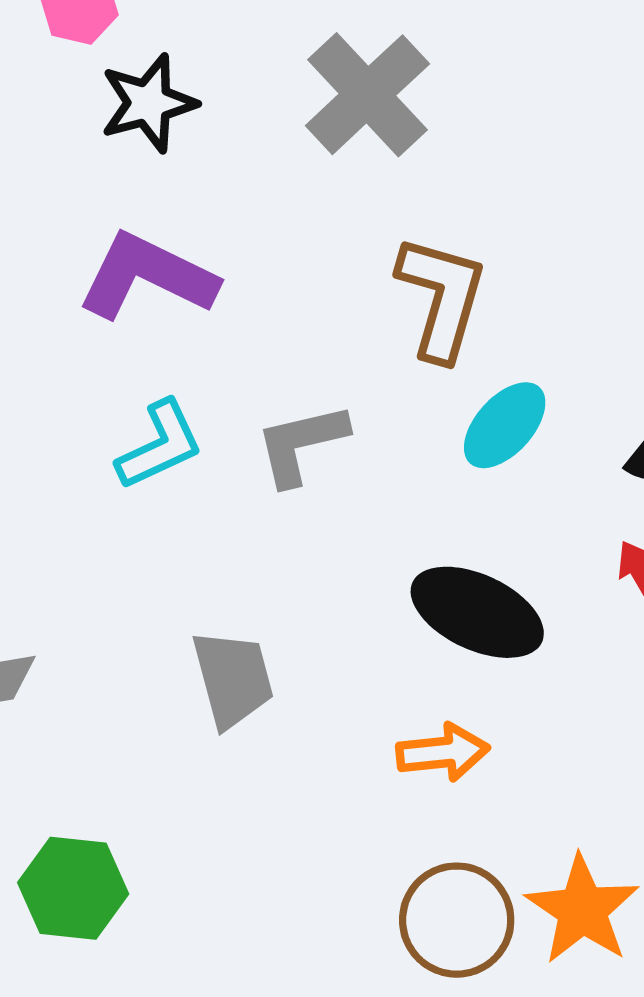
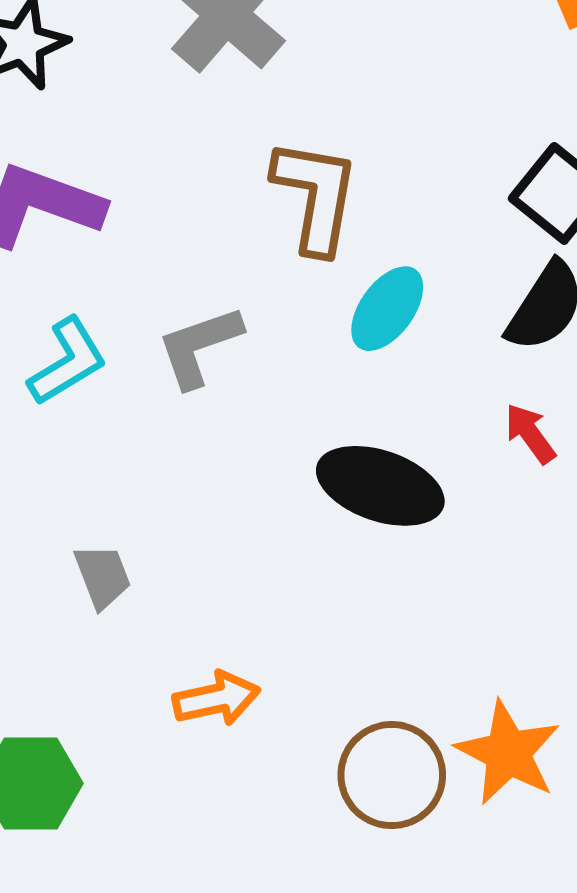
gray trapezoid: (233, 679) -> (103, 576), moved, size x0.7
orange arrow: (443, 752) -> (216, 699), moved

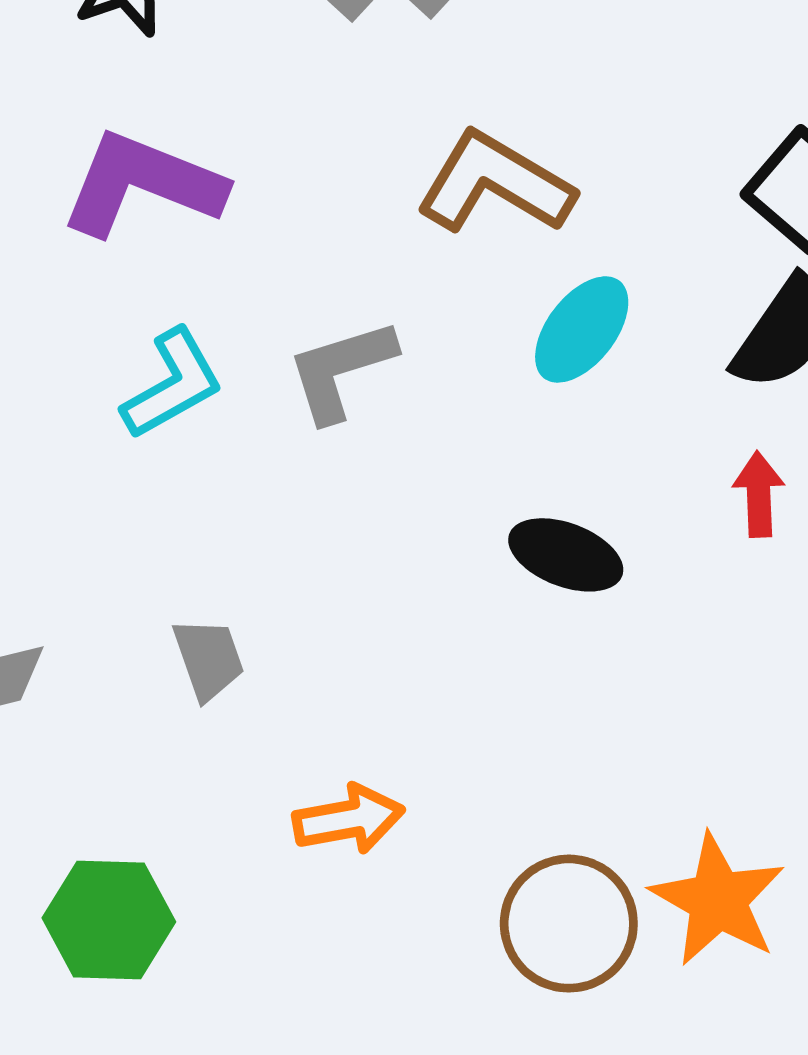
brown L-shape: (316, 196) -> (495, 183), turned -71
red arrow: (530, 434) -> (759, 494), turned 32
black ellipse: (380, 486) -> (566, 555), size x0.7

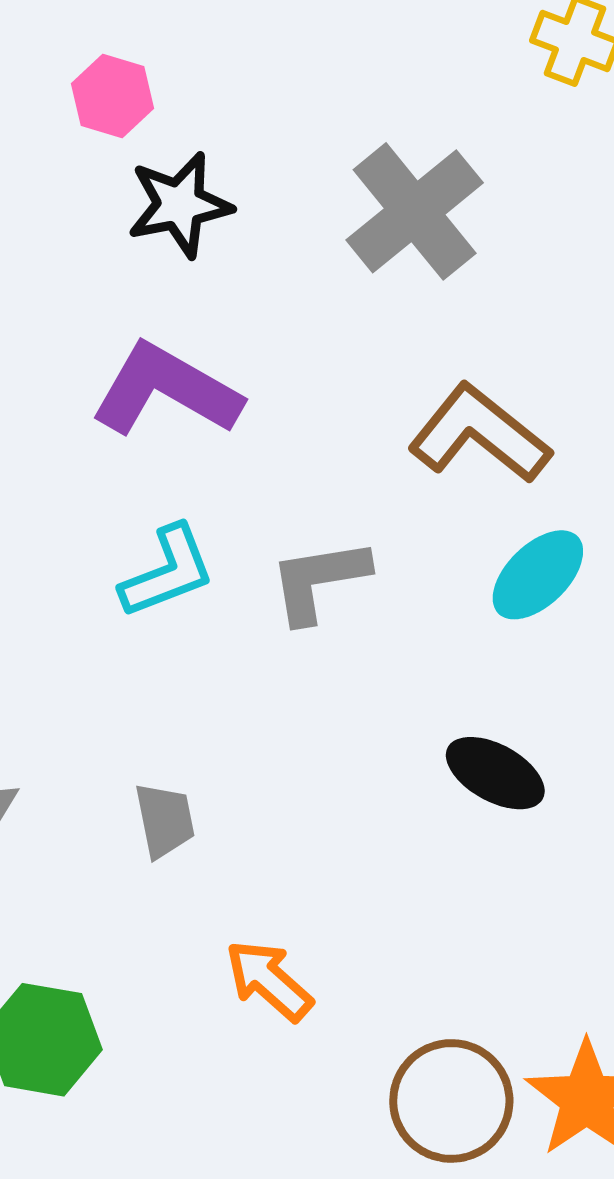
orange arrow: (349, 819) -> (269, 980), turned -136

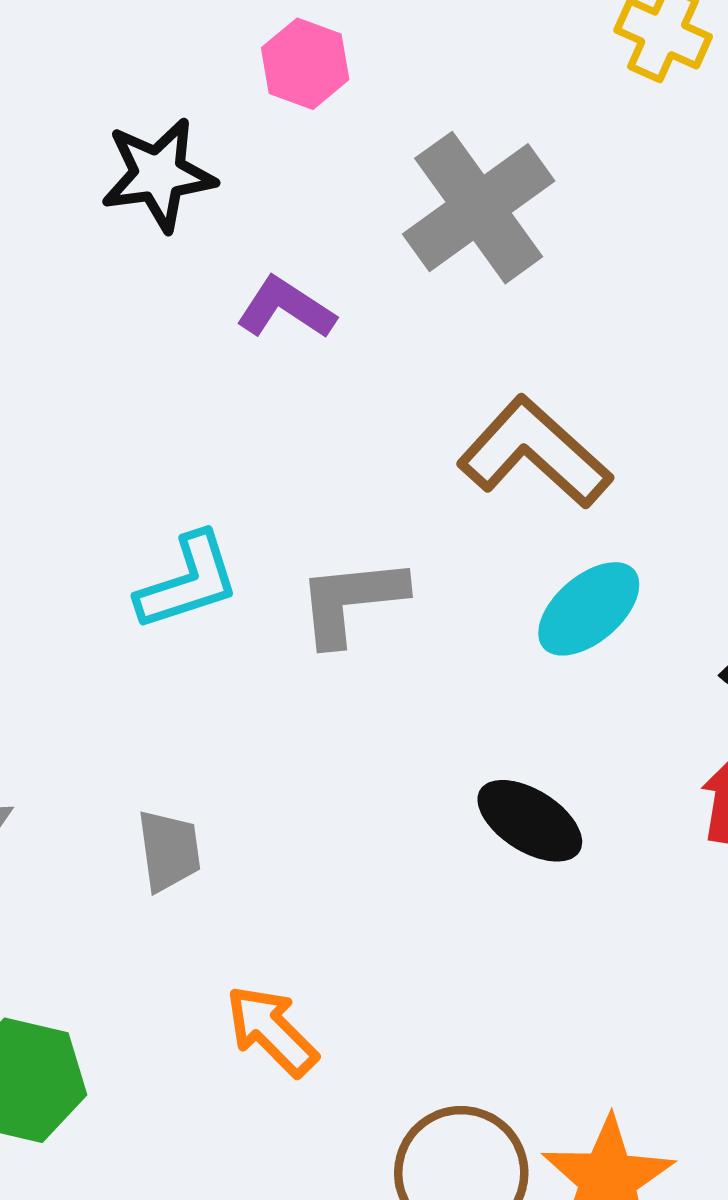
pink hexagon: (113, 96) -> (305, 64), moved
black star: (180, 205) -> (158, 175), moved
purple L-shape: (166, 390) -> (286, 308), moved, size x0.6

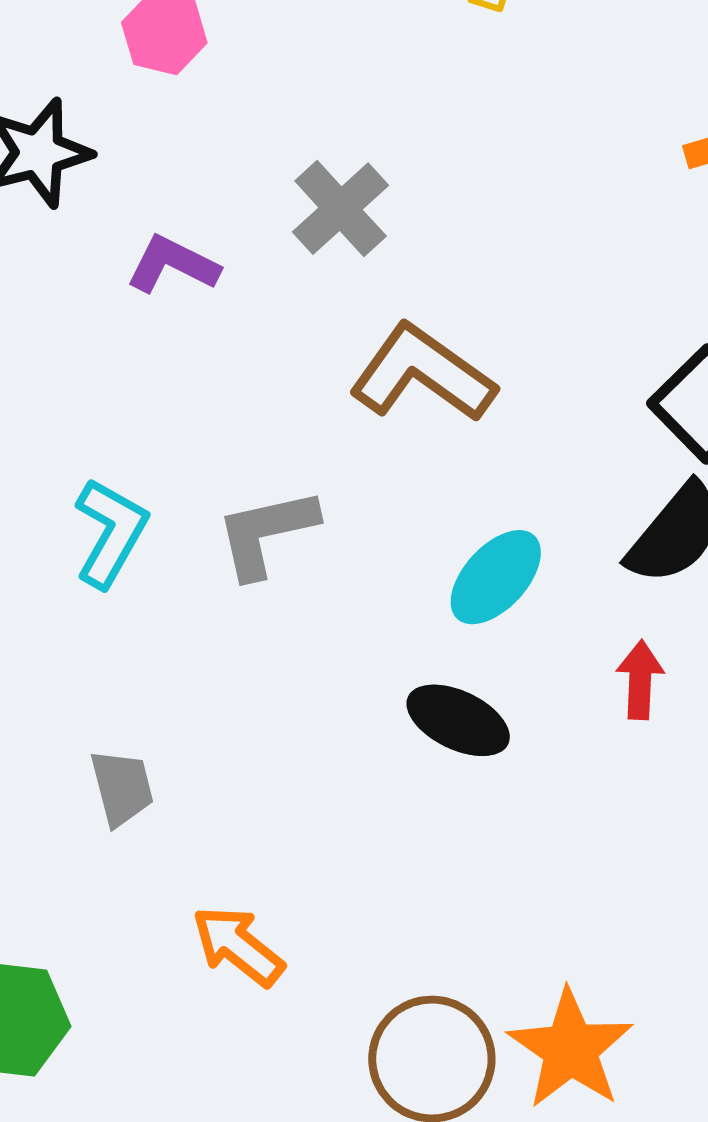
gray cross: (479, 208) -> (341, 209), moved, size x0.7
cyan L-shape: (188, 582) -> (111, 533), turned -36
cyan ellipse: (589, 609) -> (496, 577), moved

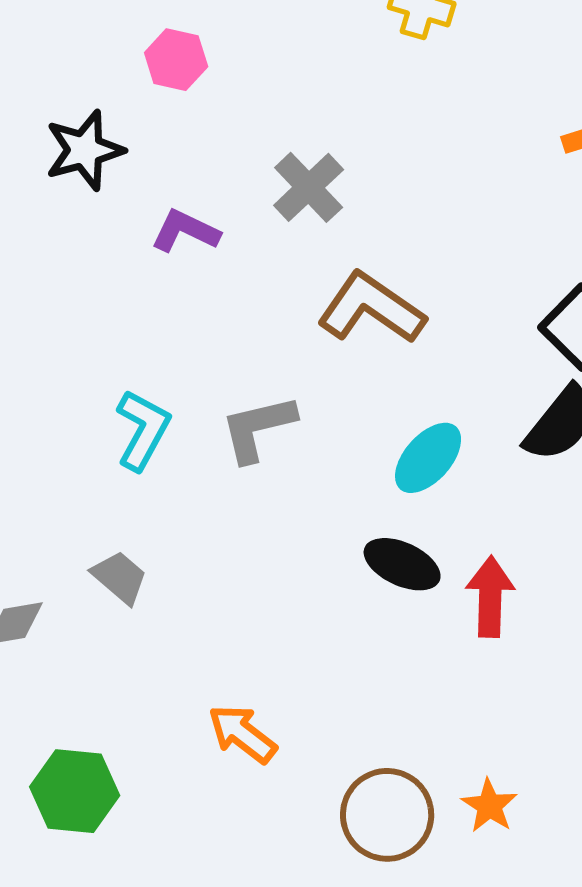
red arrow: (640, 680) -> (490, 597), moved, size x1.4
gray trapezoid: (122, 788) -> (120, 577), moved, turned -34
orange star: (570, 1049) -> (489, 806), size x0.6

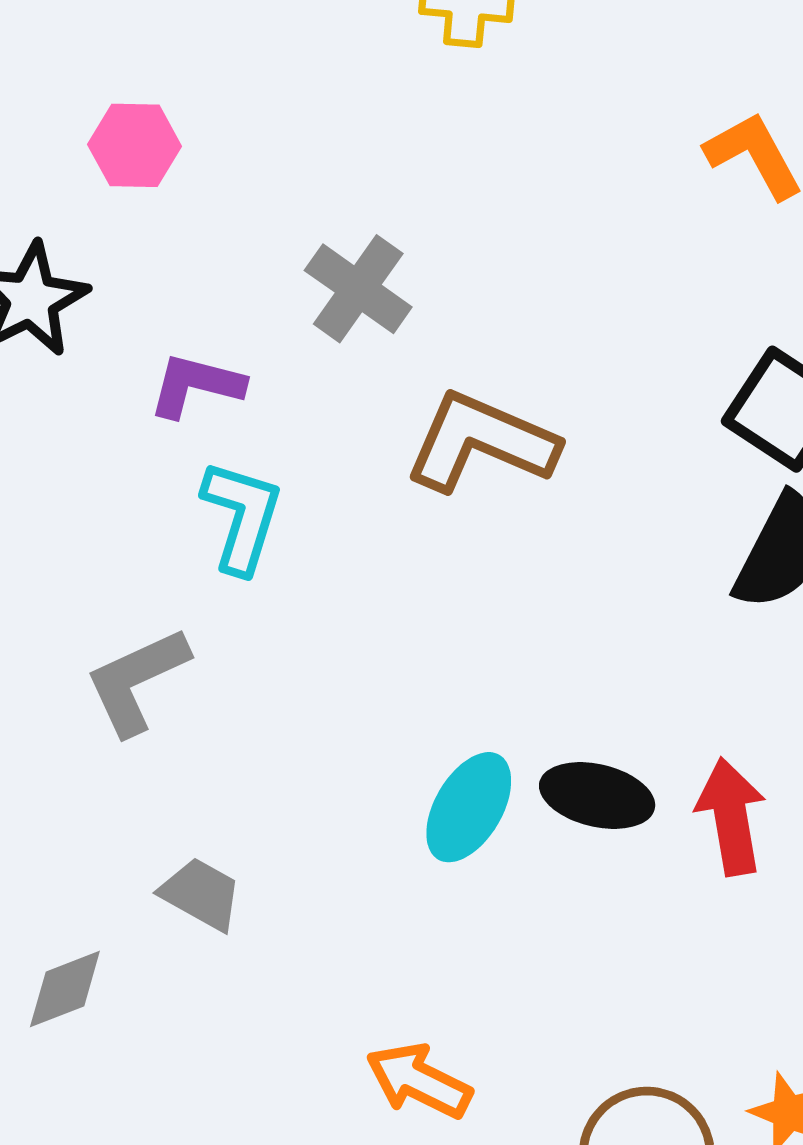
gray L-shape: (258, 428) -> (137, 681), moved
cyan L-shape: (143, 430) -> (242, 517), moved
cyan ellipse: (428, 458) -> (469, 807), moved

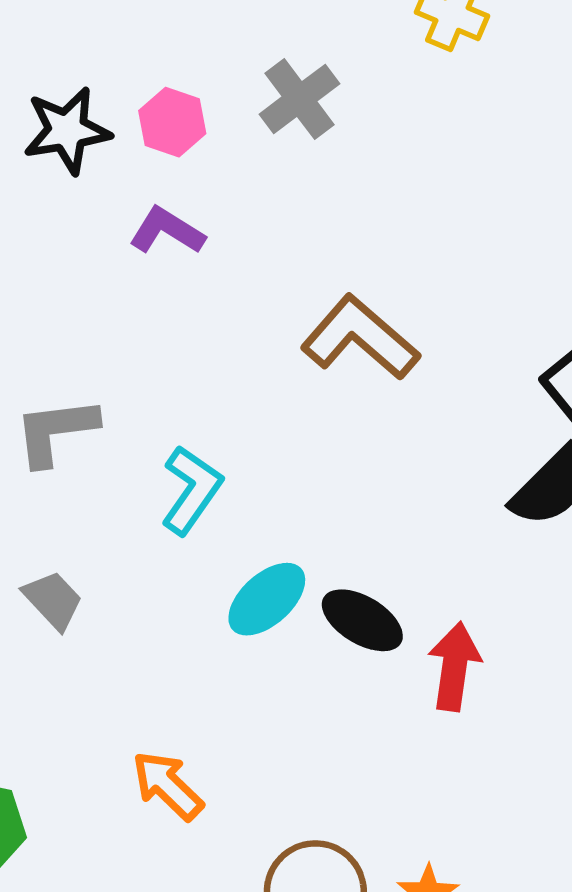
pink hexagon: (135, 145) -> (172, 122), moved
gray cross: (358, 289) -> (299, 99), moved
cyan L-shape: (242, 517) -> (191, 490), moved

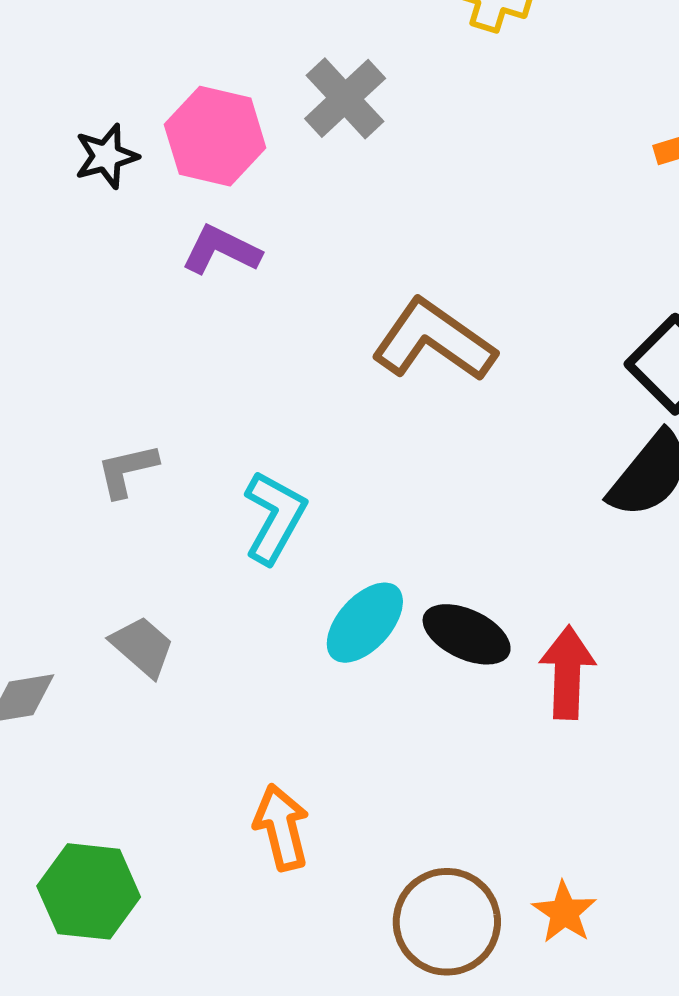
pink hexagon: (172, 122) -> (215, 136), size x1.4
black star: (67, 131) -> (106, 156), size x0.7
gray L-shape: (56, 431) -> (127, 470), size x0.7
orange arrow: (168, 786) -> (282, 827), turned 38

